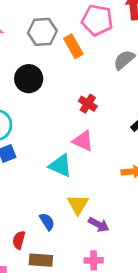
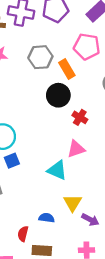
black circle: (29, 79) -> (58, 95), moved
pink triangle: (83, 141) -> (76, 149), turned -42
blue semicircle: (47, 222) -> (47, 218), turned -48

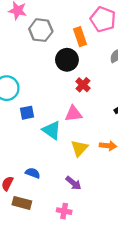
gray hexagon: (40, 57) -> (41, 30), moved
blue square: (12, 161) -> (27, 113), moved
yellow triangle: (73, 203) -> (79, 148), moved

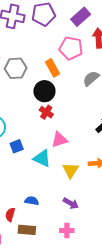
red cross: (83, 85) -> (46, 112), moved

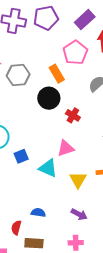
pink pentagon: (71, 48) -> (75, 53), turned 30
red cross: (46, 112) -> (73, 115), moved

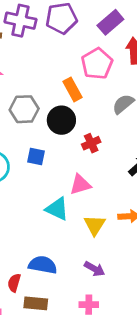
gray hexagon: (18, 75) -> (24, 109), moved
red cross: (73, 115) -> (91, 143), turned 32
blue square: (21, 156) -> (36, 157), moved, turned 32
blue semicircle: (38, 213) -> (43, 265), size x1.5

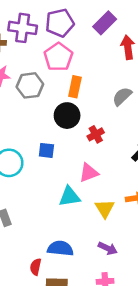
pink pentagon: (97, 64) -> (58, 57), moved
orange rectangle: (73, 89) -> (75, 87), turned 45
gray hexagon: (24, 109) -> (30, 85), moved
cyan triangle: (57, 209) -> (69, 197), turned -30

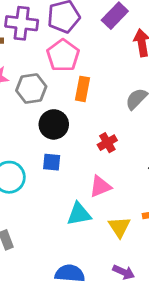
black circle: (67, 116) -> (54, 124), moved

